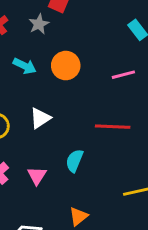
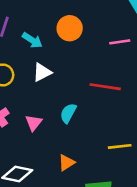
cyan arrow: (25, 66) -> (32, 40), moved

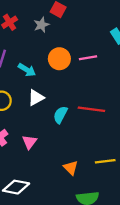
pink line: (120, 42) -> (88, 58), moved
cyan semicircle: (68, 113) -> (60, 115), moved
orange triangle: (66, 163) -> (71, 168), moved, turned -42

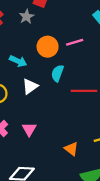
cyan semicircle: (60, 115) -> (57, 73), moved

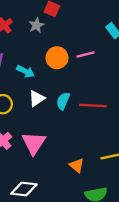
cyan semicircle: (57, 73) -> (63, 101), moved
pink triangle: (29, 129) -> (34, 143), size x1.6

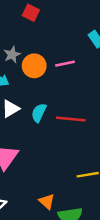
gray star: (36, 25) -> (12, 55), moved
orange triangle: (77, 165) -> (47, 202), moved

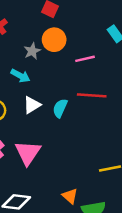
orange circle: (34, 66) -> (54, 40), moved
red line: (71, 119) -> (92, 95), moved

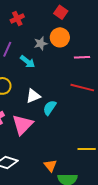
white triangle: (32, 105) -> (33, 96), moved
cyan semicircle: (60, 108) -> (50, 108), moved

